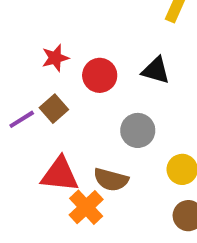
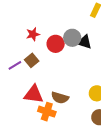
gray circle: (138, 130) -> (72, 38), moved
orange cross: (86, 207) -> (47, 112), turned -30

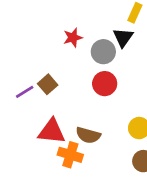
red star: (33, 34) -> (73, 38), moved
black triangle: (85, 42) -> (123, 37), moved, turned 49
red circle: (56, 44) -> (105, 84), moved

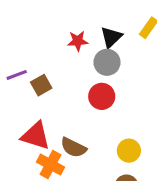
black triangle: (123, 37) -> (111, 37), moved
purple line: (25, 92) -> (17, 75), moved

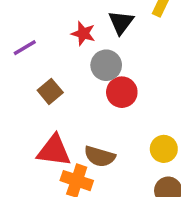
red star: (78, 41) -> (83, 33), turned 30
gray circle: (107, 62) -> (106, 65), moved
purple line: (17, 75) -> (25, 48), moved

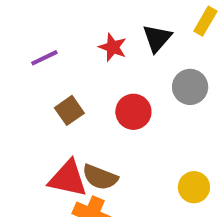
gray circle: (106, 65) -> (190, 87), moved
red circle: (122, 92) -> (133, 112), moved
brown semicircle: (100, 156) -> (100, 177), moved

